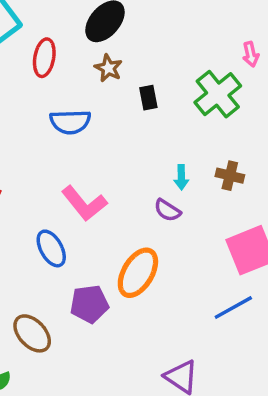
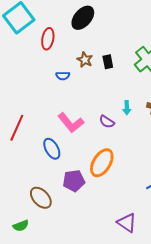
brown star: (108, 68) -> (85, 60), moved
blue semicircle: (70, 122) -> (63, 76), size x0.6
purple semicircle: (167, 210) -> (107, 122), moved

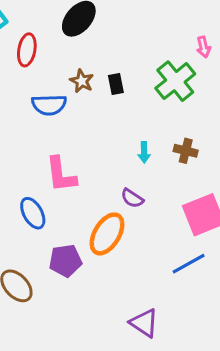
blue semicircle: (63, 76) -> (49, 105), size x1.6
purple semicircle: (107, 122) -> (132, 198), moved
pink L-shape: (71, 123) -> (61, 175), turned 32

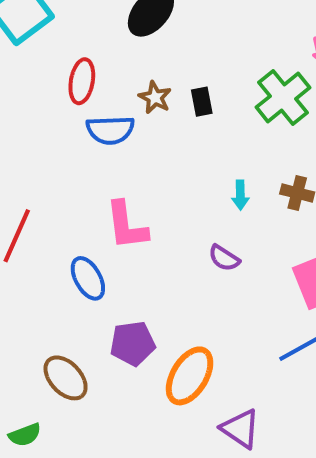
red ellipse: (27, 50) -> (82, 81), moved
orange ellipse: (107, 234) -> (190, 376), moved

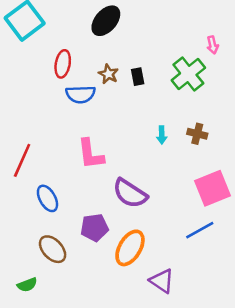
purple semicircle: (224, 258) -> (130, 193), moved, size x1.8
blue ellipse: (88, 278) -> (47, 198), moved

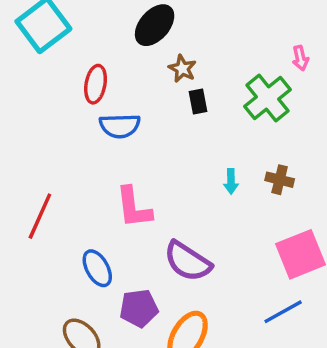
brown star: (108, 74) -> (182, 69), moved
blue ellipse: (47, 198) -> (97, 268), moved

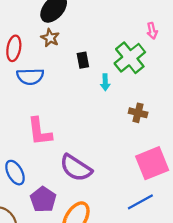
brown star: (182, 69) -> (50, 38), moved
cyan arrow: (231, 181) -> (105, 82), moved
purple pentagon: (139, 308) -> (43, 200), turned -30

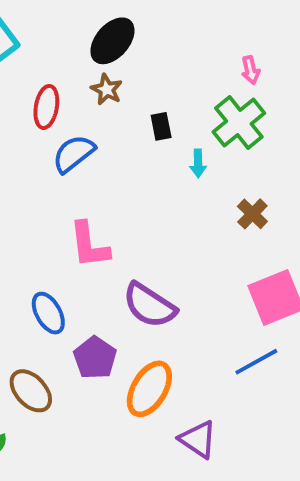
pink arrow: (152, 31) -> (251, 70), moved
blue semicircle: (30, 76) -> (74, 154), turned 144
brown cross: (138, 113) -> (252, 214), turned 30

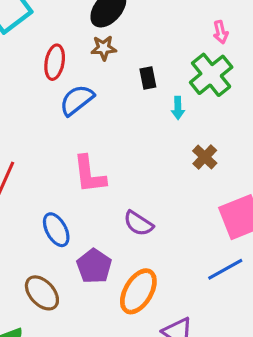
brown star: (107, 89) -> (104, 48), turned -30
brown cross: (252, 214) -> (205, 157), moved
purple semicircle: (149, 305) -> (138, 223), size x0.7

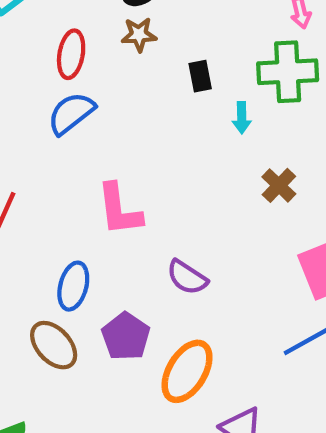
green cross: (211, 75) -> (288, 72), turned 36
blue semicircle: (77, 100) -> (71, 113), moved
blue ellipse: (56, 230) -> (73, 286), turned 44
brown ellipse: (42, 293) -> (54, 345), moved

